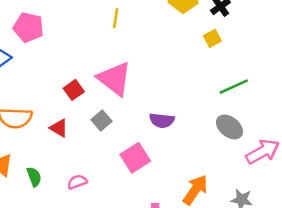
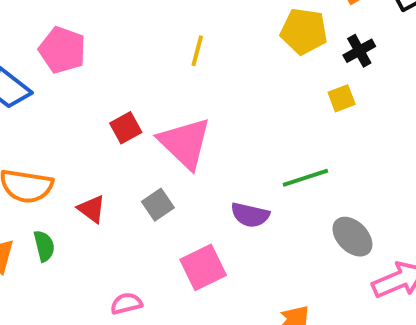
green line: (234, 87) -> (305, 178), moved
red square: (74, 90) -> (126, 128), moved
green semicircle: (34, 177) -> (44, 246), moved
pink semicircle: (77, 182) -> (126, 303), moved

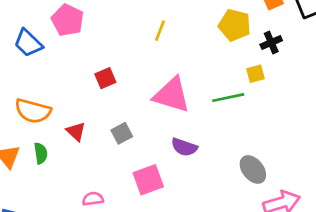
pink triangle: (185, 143) -> (172, 95), moved, turned -33
green line: (305, 178) -> (228, 98), moved

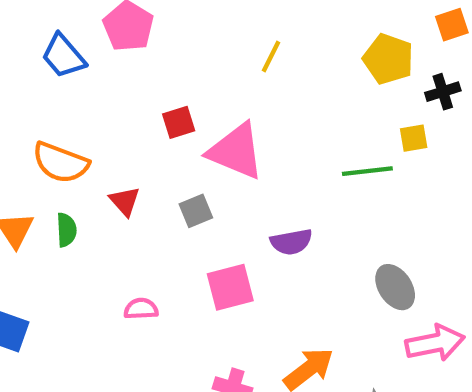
pink triangle: (172, 95) -> (236, 151), moved
purple semicircle: (184, 147) -> (291, 242), turned -35

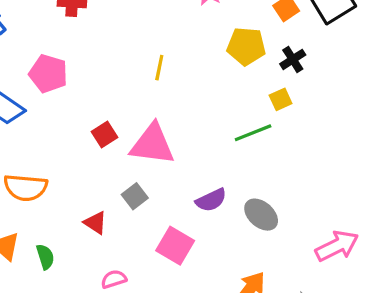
red triangle: (125, 201) -> (95, 223), moved
green semicircle: (66, 230) -> (45, 257), moved
pink square: (230, 287) -> (175, 246), turned -30
gray ellipse: (395, 287) -> (261, 215), moved

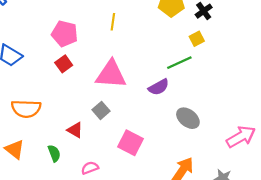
pink pentagon: (48, 74) -> (65, 34), moved
red square: (104, 134) -> (64, 64), moved
purple semicircle: (211, 200) -> (159, 87), moved
green semicircle: (45, 257) -> (54, 153), moved

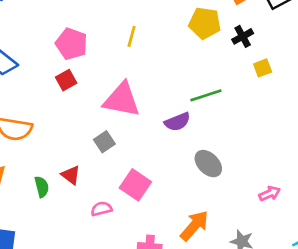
yellow square: (197, 39) -> (263, 68), moved
red triangle: (75, 130) -> (71, 175), moved
pink arrow: (241, 137) -> (270, 194), size x0.6
pink semicircle: (90, 168) -> (101, 209), moved

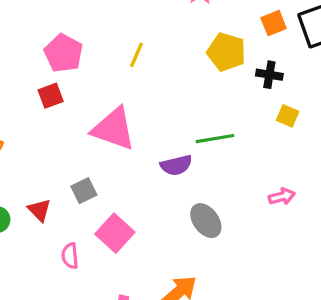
black cross: (243, 36) -> (269, 75), turned 30
yellow square: (263, 68) -> (288, 116), turned 36
gray square: (104, 142) -> (84, 191), moved
pink arrow: (270, 194) -> (282, 197), moved
pink semicircle: (101, 209) -> (70, 256), turned -90

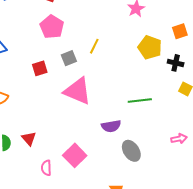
pink pentagon: (63, 53) -> (52, 27), moved
purple semicircle: (176, 165) -> (111, 126), moved
gray square: (84, 191) -> (69, 58), moved

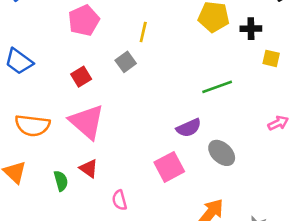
pink pentagon: (52, 27) -> (84, 20), turned 30
gray square: (69, 58) -> (126, 62), moved
pink triangle: (78, 91) -> (87, 122), moved, turned 32
pink square: (75, 155) -> (169, 167), moved, turned 30

